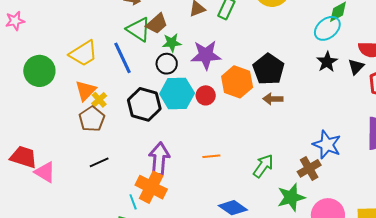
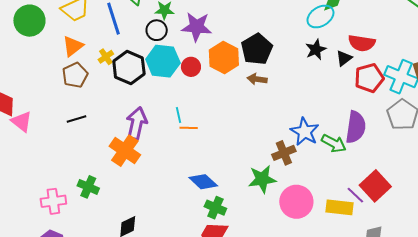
yellow cross: (99, 100) -> (106, 57), moved
green arrow: (263, 166) -> (334, 143), moved, turned 75
cyan line: (133, 202) -> (178, 115), moved

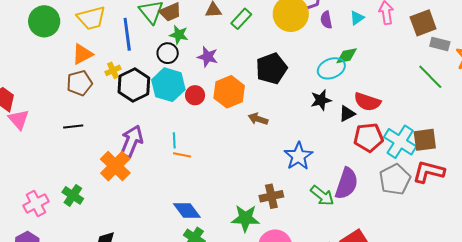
purple star: (197, 27) -> (208, 57), size x0.7
black pentagon: (257, 49) -> (271, 68), moved
blue star: (305, 132) -> (298, 156), moved
pink cross: (53, 201) -> (36, 203), turned -30

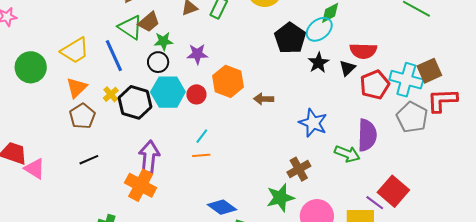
black pentagon: (271, 68) -> (290, 38), moved
cyan line: (174, 140) -> (202, 136), moved, turned 56

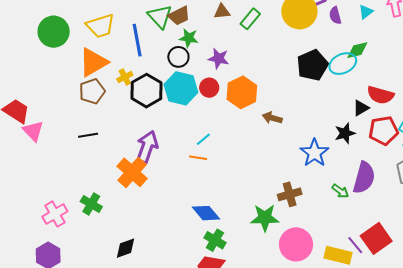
black star: (318, 63) -> (345, 133), moved
orange triangle: (77, 88) -> (93, 62), size x1.4
red circle: (196, 94) -> (209, 88), moved
green arrow: (347, 154) -> (340, 191), size x0.7

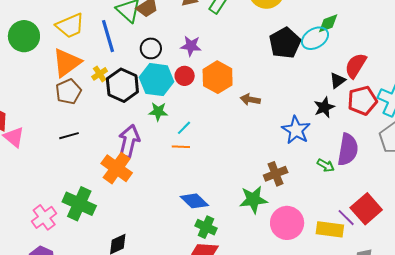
green star: (189, 38) -> (158, 112), moved
red semicircle: (380, 95) -> (356, 66), turned 112
green cross: (91, 204) -> (79, 204), size x1.5

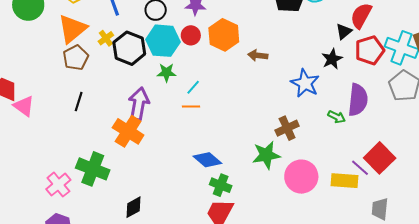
black line: (69, 136) -> (79, 102), turned -54

